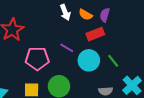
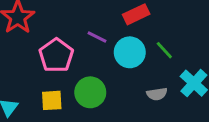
pink pentagon: (37, 59) -> (56, 55), turned -30

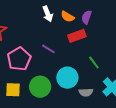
cyan circle: (130, 52) -> (67, 78), moved

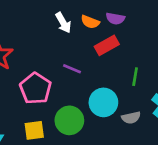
purple semicircle: (87, 17) -> (115, 19), turned -88
green line: (94, 63) -> (135, 77), turned 56

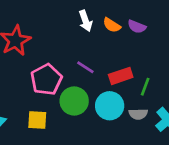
red rectangle: (107, 45) -> (121, 76), moved
gray semicircle: (131, 118) -> (138, 114), moved
green circle: (69, 120) -> (74, 101), moved

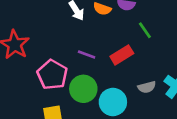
green line: (145, 87) -> (145, 30), moved, turned -42
cyan circle: (110, 106) -> (113, 102), moved

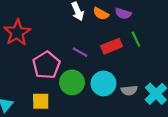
red rectangle: (122, 55) -> (112, 46), moved
cyan circle: (113, 102) -> (103, 83), moved

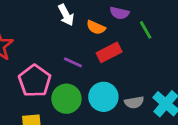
orange semicircle: (101, 14) -> (96, 27), moved
green line: (136, 39) -> (146, 30), moved

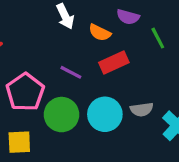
gray semicircle: (134, 102) -> (142, 109), moved

